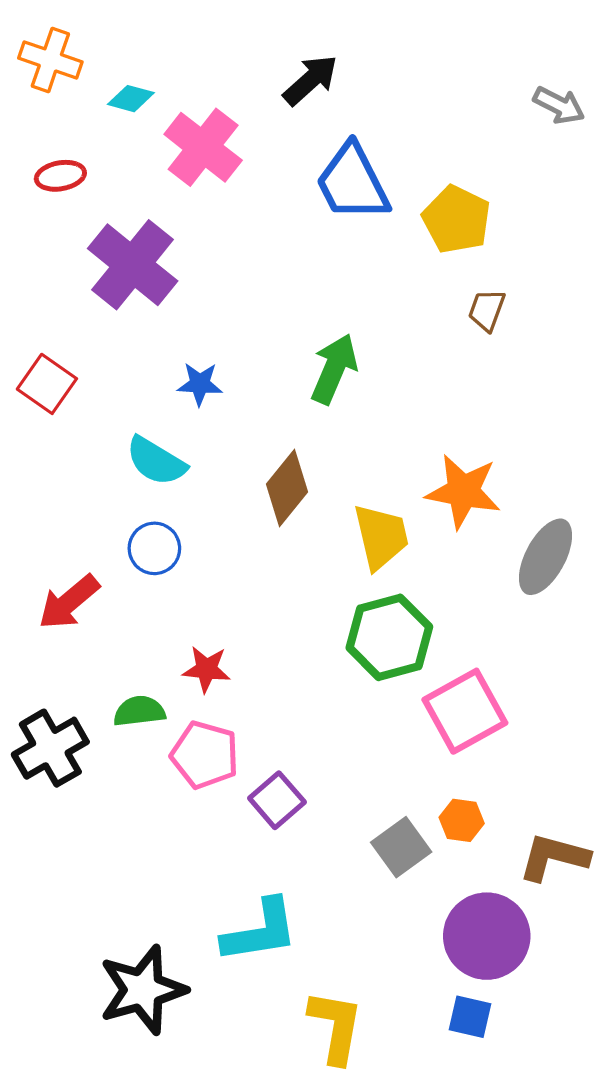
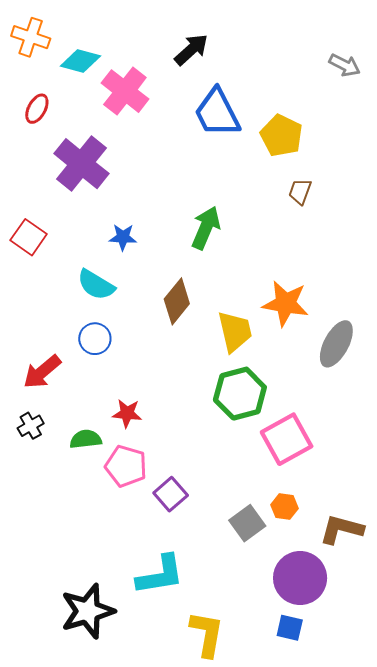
cyan diamond: (131, 99) -> (80, 61), size x1.4
red ellipse: (60, 176) -> (37, 109), turned -52
black cross: (50, 748) -> (31, 426), moved, size x0.6

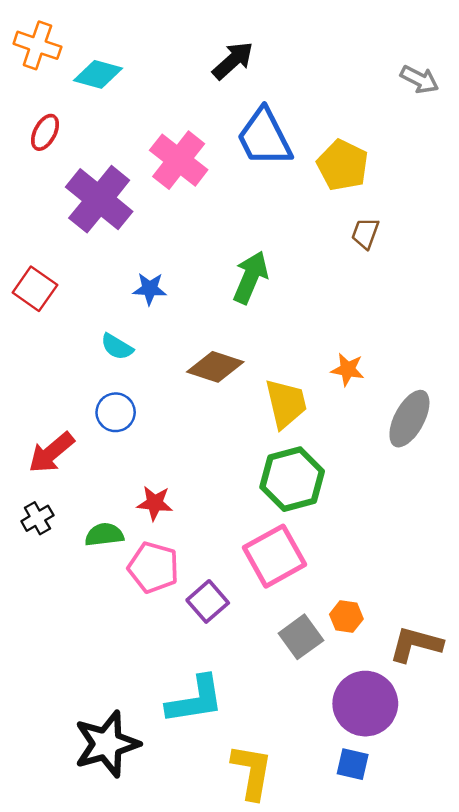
pink cross: (125, 91) -> (179, 160), moved
cyan semicircle: (96, 285) -> (117, 347), size x0.7
brown diamond: (177, 301) -> (215, 367), turned 69
orange star: (286, 303) -> (348, 369), size x0.6
pink square: (287, 439) -> (274, 556), moved

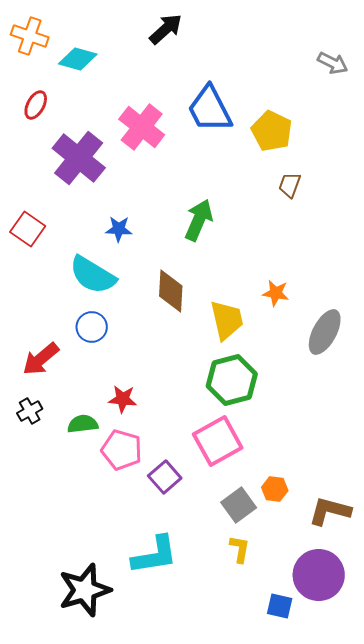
black arrow: (233, 60) -> (166, 29), moved
cyan semicircle: (117, 347) -> (93, 275), size x1.8
brown diamond: (215, 367) -> (171, 291), turned 75
purple circle: (365, 704) -> (319, 575), moved
yellow L-shape: (252, 772) -> (240, 549), moved, size x0.6

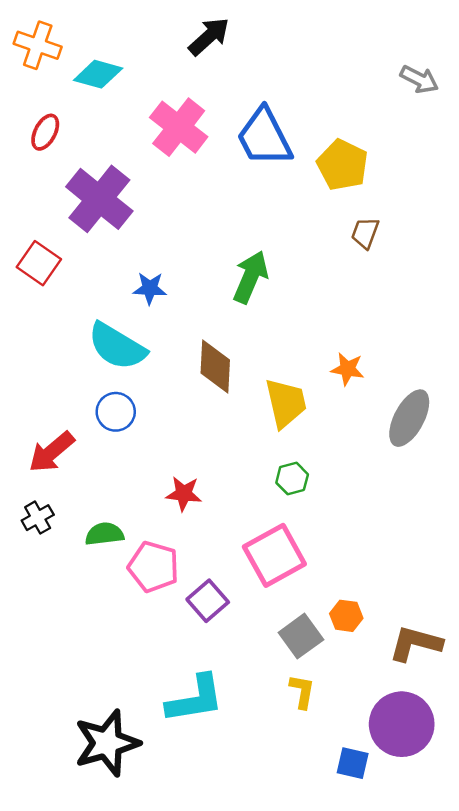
pink cross: (142, 127) -> (179, 127), moved
red square: (28, 229) -> (39, 263), moved
green hexagon: (232, 380) -> (292, 479), size x0.5
red star: (123, 399) -> (184, 494), moved

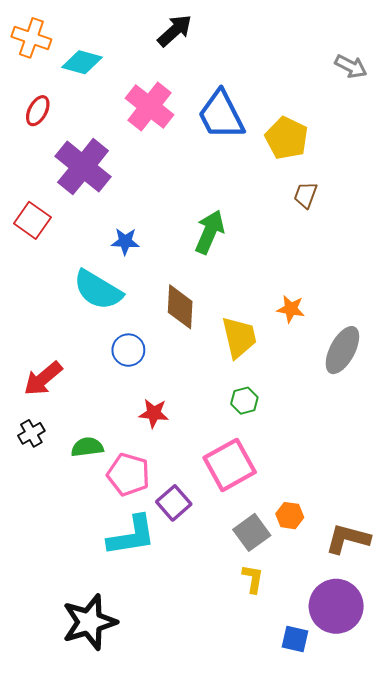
blue circle: (116, 412) -> (128, 350), moved
cyan L-shape: (195, 699) -> (132, 536), moved

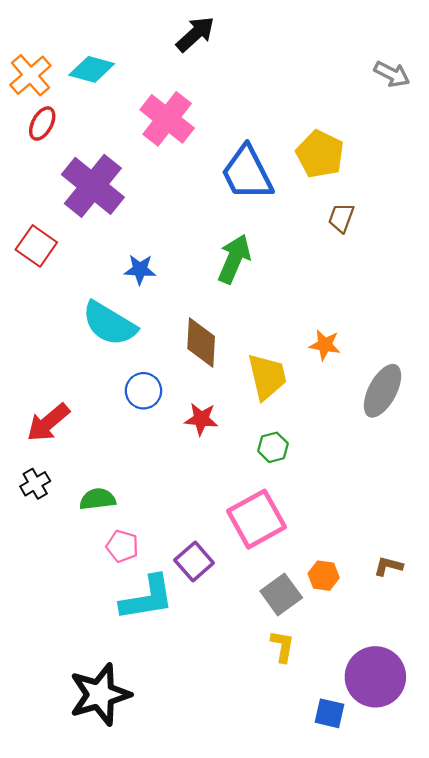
orange cross: (31, 38) -> (30, 75), moved, turned 30
blue trapezoid: (221, 115) -> (247, 173), moved
red star: (154, 413) -> (201, 419), moved
pink pentagon: (128, 474) -> (122, 546), moved, size x0.7
brown L-shape: (348, 539) -> (388, 566), moved, size x0.6

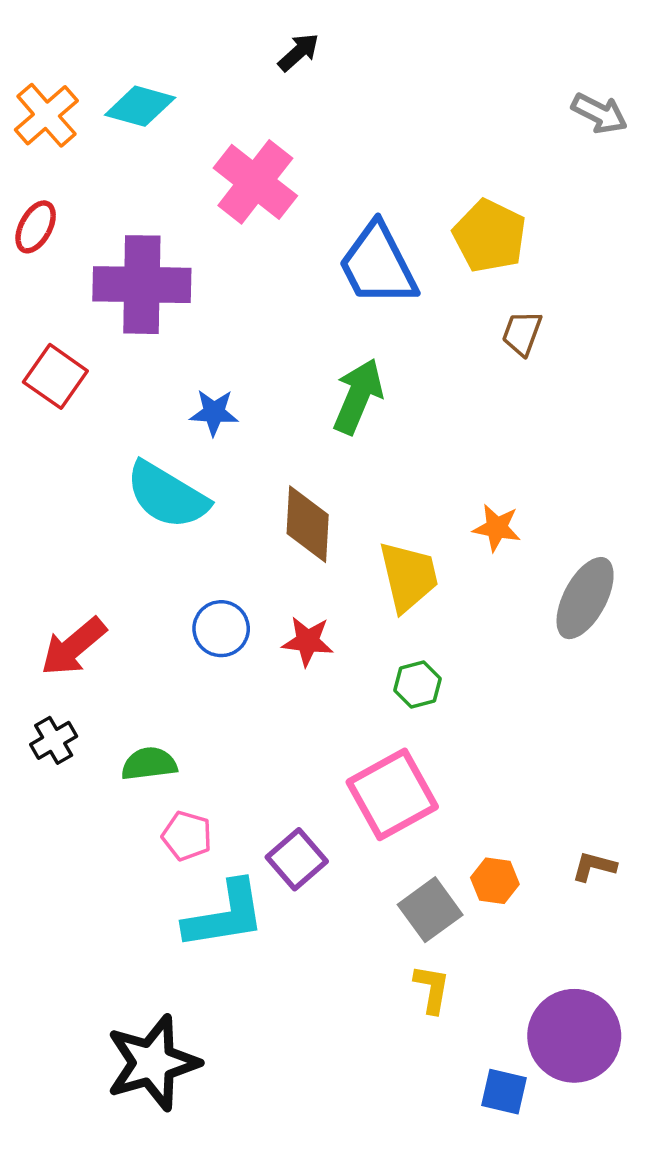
black arrow: (195, 34) -> (299, 52), size x0.7
red ellipse: (42, 124) -> (36, 227), moved
purple cross: (93, 186) -> (142, 285), turned -38
blue circle: (143, 391) -> (221, 629), moved

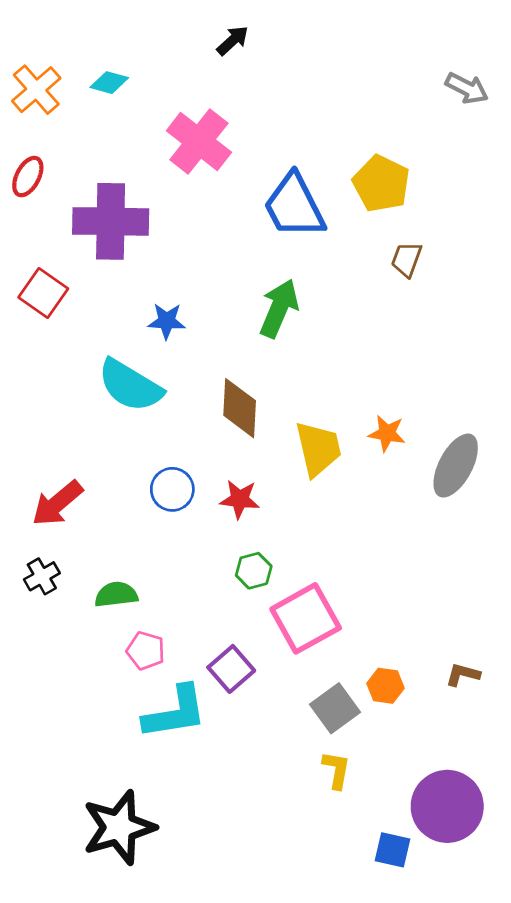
cyan diamond: (140, 106) -> (109, 83), size x0.7
orange star: (497, 528) -> (387, 433), moved
green hexagon: (417, 684) -> (254, 571), moved

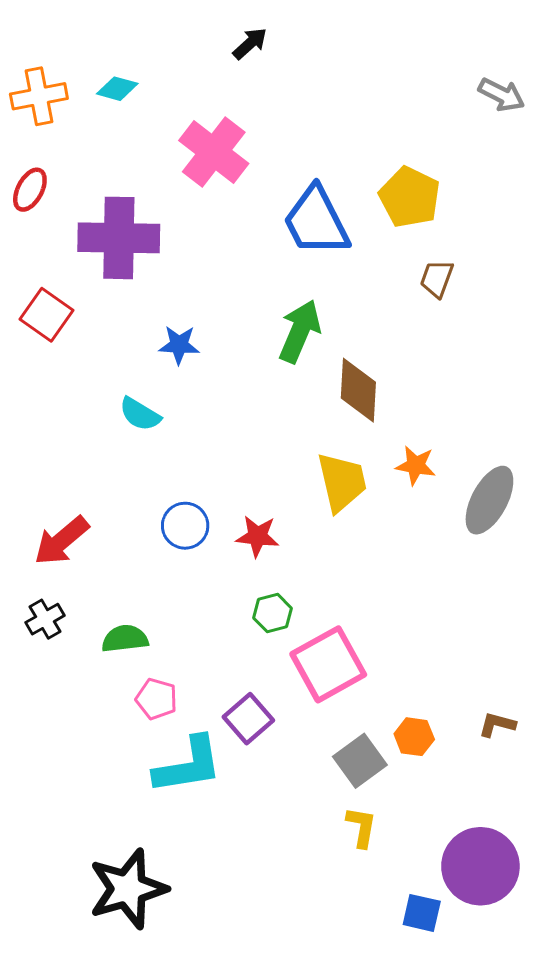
orange cross: (36, 90) -> (39, 96), turned 30
cyan semicircle: (130, 386) -> (140, 414), size x0.6
brown diamond: (240, 408) -> (358, 390), moved

